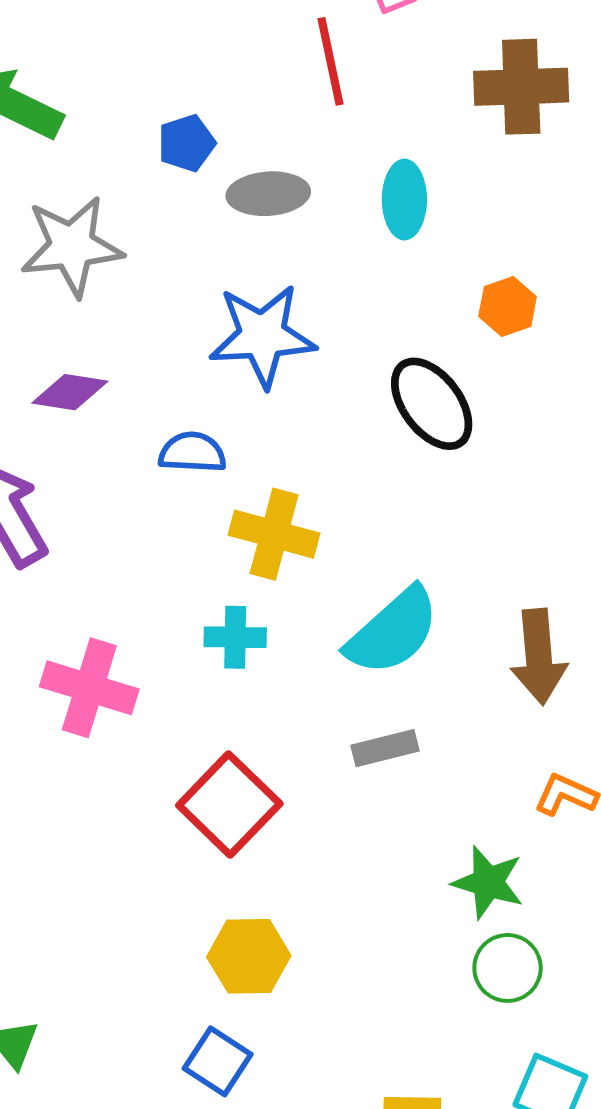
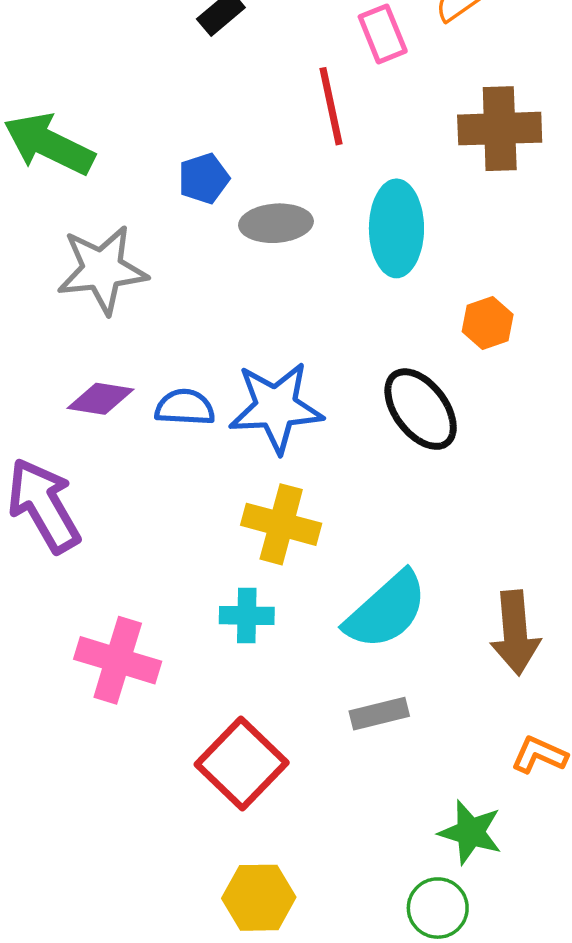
cyan ellipse: (404, 200) -> (396, 228), size x1.4
blue star: (262, 336) -> (276, 407), moved
blue semicircle: (192, 452) -> (185, 407), moved
green circle: (508, 968) -> (438, 908), moved

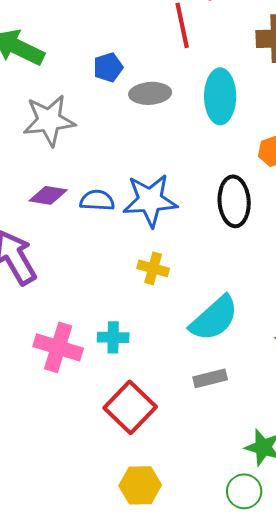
black ellipse: (421, 409) -> (234, 201), turned 33
yellow cross: (281, 524) -> (153, 268), size x0.7
cyan cross: (247, 616) -> (113, 337), moved

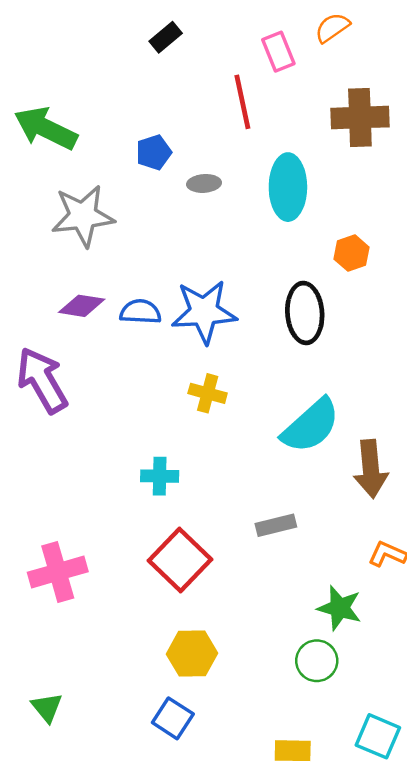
gray ellipse: (150, 93) -> (204, 183), size x0.7
cyan semicircle: (214, 318) -> (311, 426), moved
pink cross: (58, 347) -> (58, 572), moved, turned -33

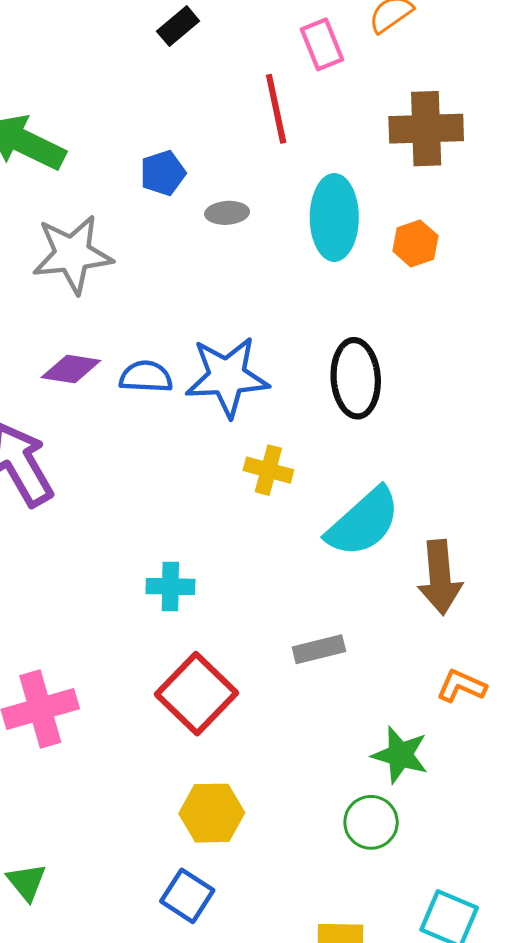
orange hexagon: (352, 253) -> (415, 243), moved
yellow cross: (208, 393) -> (268, 470), moved

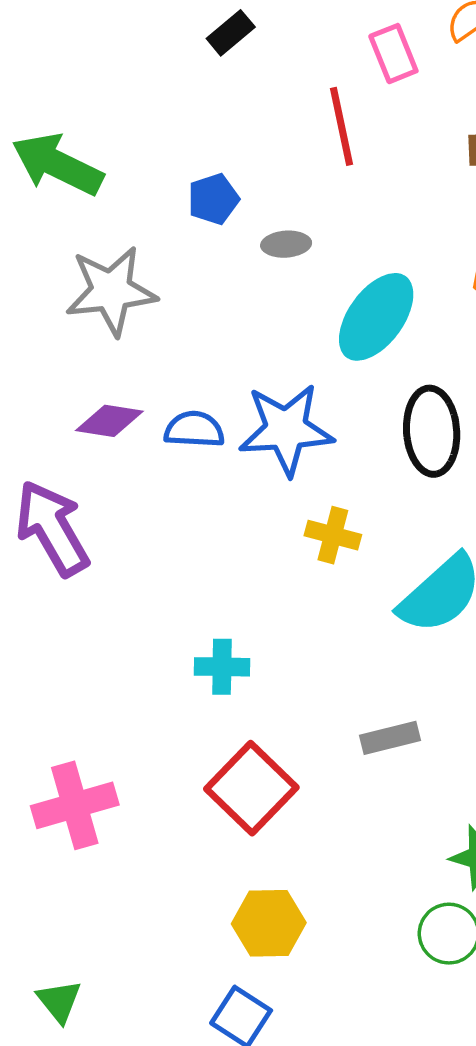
cyan ellipse: (334, 217) -> (376, 317), moved, turned 36

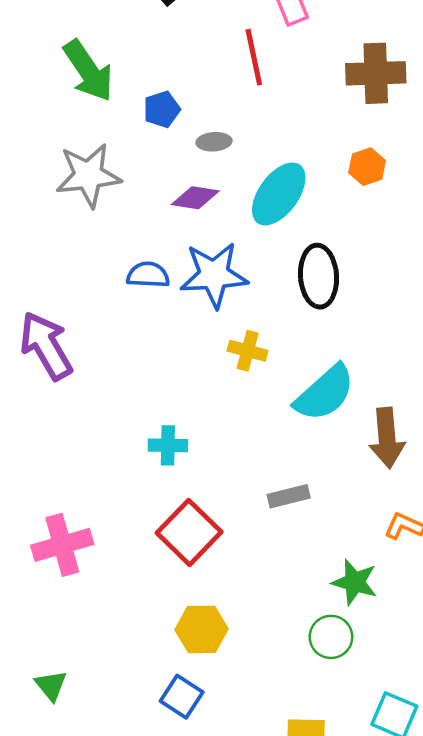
green arrow: (57, 164) -> (88, 71), moved, turned -150
purple diamond: (109, 421) -> (195, 198), moved

